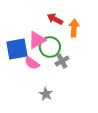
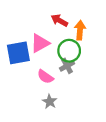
green circle: (50, 47) -> (69, 51), moved
pink semicircle: (32, 63) -> (45, 77), moved

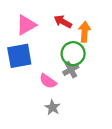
pink triangle: (40, 43) -> (26, 25), moved

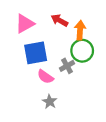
green circle: (73, 54) -> (82, 51), moved
blue square: (19, 56) -> (36, 53), moved

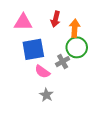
red arrow: (59, 20) -> (55, 19), turned -105
pink triangle: (25, 24) -> (23, 22), turned 30

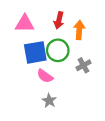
green circle: (77, 47) -> (58, 50), moved
gray cross: (63, 62) -> (83, 65), moved

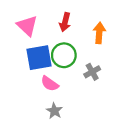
pink triangle: (25, 24) -> (27, 26), turned 42
orange arrow: (79, 30) -> (99, 33), moved

